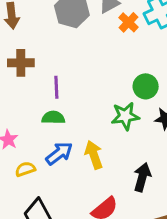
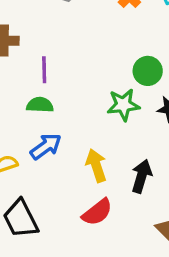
yellow arrow: (94, 155) -> (96, 165), moved

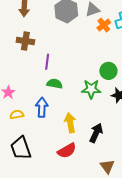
green semicircle: (40, 105) -> (55, 84), moved
blue arrow: (46, 146) -> (42, 107), turned -60

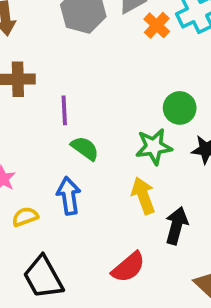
green semicircle: (55, 84) -> (85, 148), turned 35
yellow arrow: (70, 123) -> (143, 196), moved

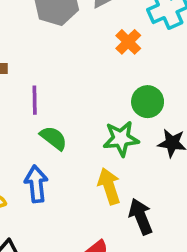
orange cross: (157, 25) -> (128, 42), moved
black arrow: (177, 226) -> (141, 217), turned -39

